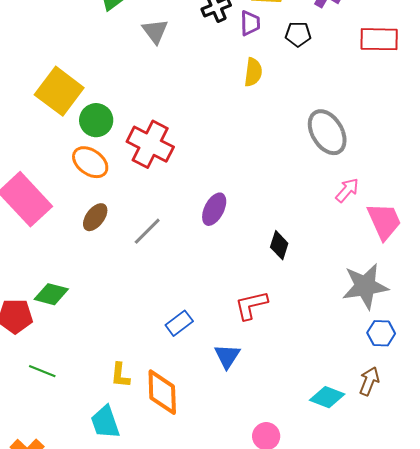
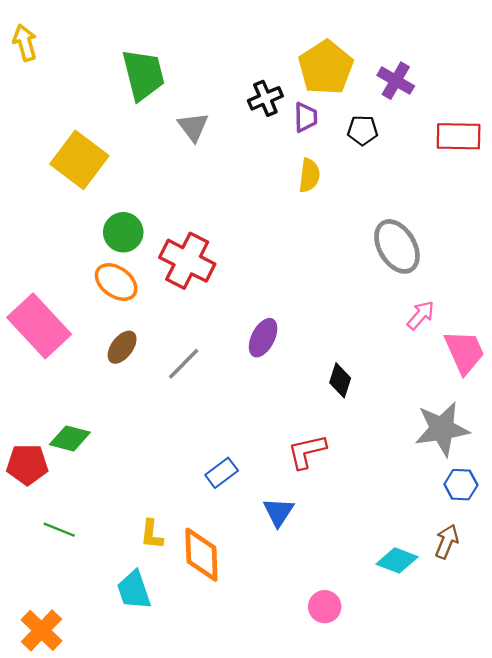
yellow square: (59, 91) -> (79, 160), moved

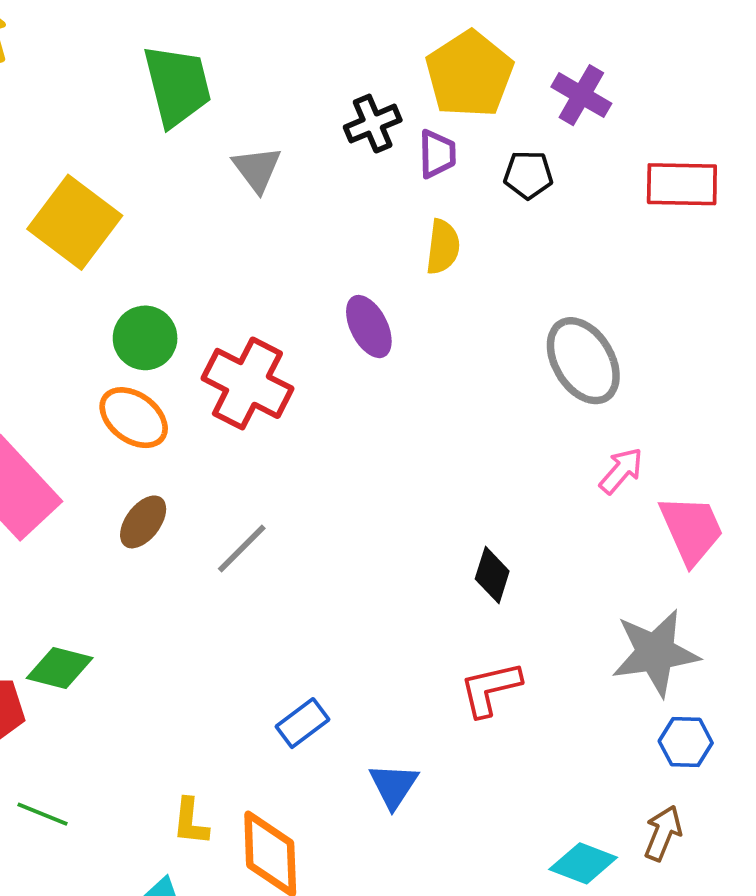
purple ellipse: (263, 338) -> (369, 327), moved, turned -54
red L-shape: (307, 451) -> (490, 689), moved

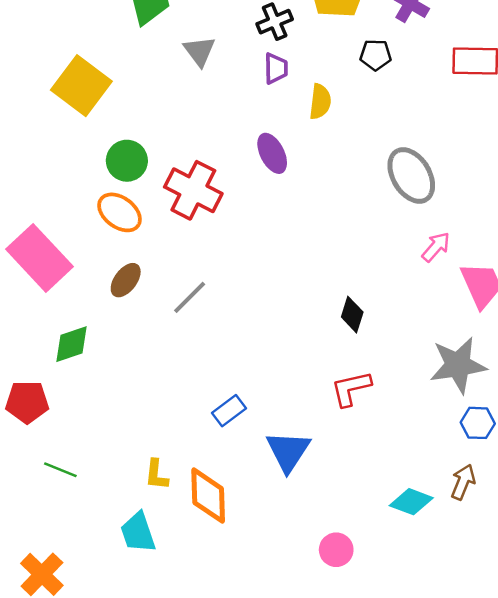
purple trapezoid: (437, 154) -> (276, 68), moved
green diamond: (60, 668) -> (71, 344), moved, turned -33
blue triangle: (394, 786) -> (288, 451), size x1.4

